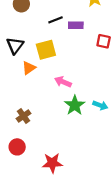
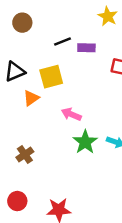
black triangle: (15, 46) -> (15, 72), turned 30
red circle: (17, 147) -> (17, 201), moved

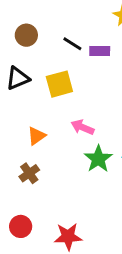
brown circle: (22, 23) -> (26, 35), moved
black line: (63, 41) -> (72, 44), turned 54
orange triangle: (31, 98) -> (36, 136), moved

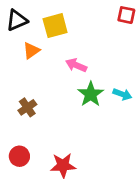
orange triangle: (36, 136) -> (31, 51), moved

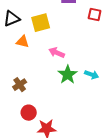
orange triangle: (31, 51) -> (23, 42), turned 48
red circle: (19, 156) -> (29, 113), moved

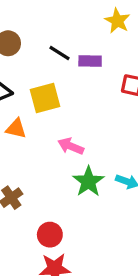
red circle: (29, 113) -> (50, 235), moved

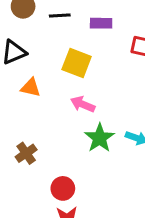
black line: (59, 53) -> (60, 16), moved, turned -35
yellow square: (45, 98) -> (77, 63), moved, turned 36

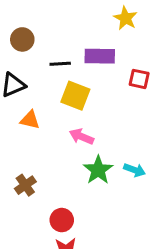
black line: (60, 16) -> (60, 64), moved
purple rectangle: (101, 23) -> (100, 56), size x1.4

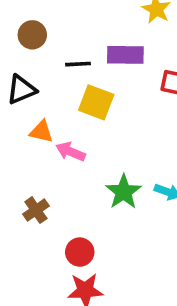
pink arrow: (81, 137) -> (71, 152), moved

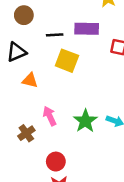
pink arrow: (71, 152) -> (50, 116), moved, turned 42

